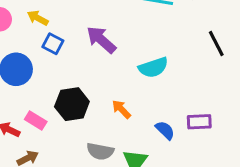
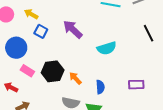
orange arrow: (121, 109) -> (75, 78), moved
pink rectangle: (36, 121) -> (27, 71), moved
blue semicircle: (165, 130) -> (100, 87), moved, turned 40

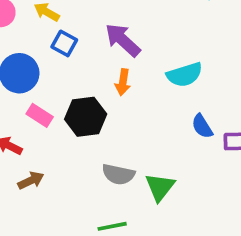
orange arrow: (75, 78) -> (123, 82), moved, turned -128
blue semicircle: (100, 87) -> (202, 126), moved, turned 152

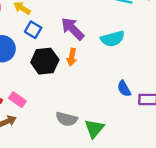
cyan semicircle: (185, 75) -> (113, 39), moved
pink rectangle: (40, 115) -> (17, 100), moved
black hexagon: (86, 117) -> (45, 61), moved

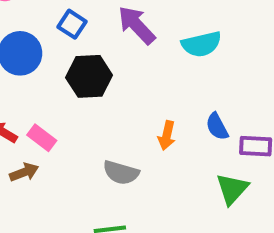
orange arrow: (72, 57) -> (167, 135), moved
green triangle: (94, 129) -> (232, 189), moved

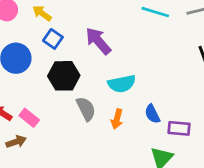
cyan semicircle: (201, 44) -> (122, 84), moved
gray semicircle: (121, 173) -> (86, 109), moved, turned -135

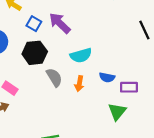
blue square: (53, 39) -> (34, 24), moved
blue semicircle: (152, 114) -> (107, 77), turned -48

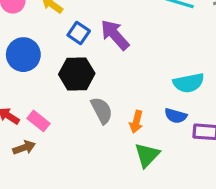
cyan semicircle: (81, 55) -> (189, 83), moved
green triangle: (117, 112) -> (147, 155), moved

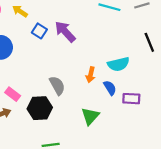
black hexagon: (77, 74) -> (40, 108), moved
blue semicircle: (176, 116) -> (110, 88), turned -136
orange arrow: (136, 122) -> (91, 75), moved

